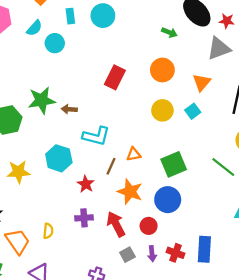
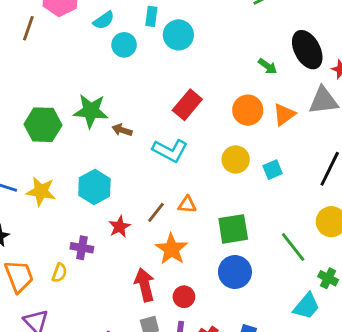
cyan circle: (103, 16) -> (178, 35), moved
orange triangle: (202, 82) -> (284, 114), moved
cyan L-shape: (96, 136) -> (170, 151), moved
blue circle: (168, 200) -> (235, 272), moved
purple cross: (84, 218) -> (82, 248), moved

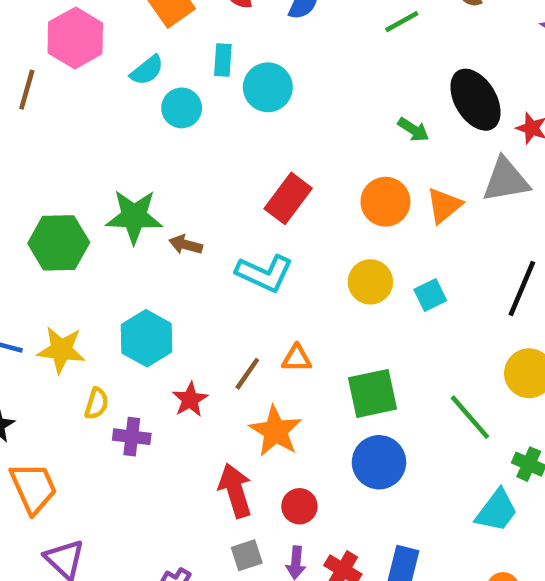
yellow semicircle: (59, 273) -> (97, 404), moved

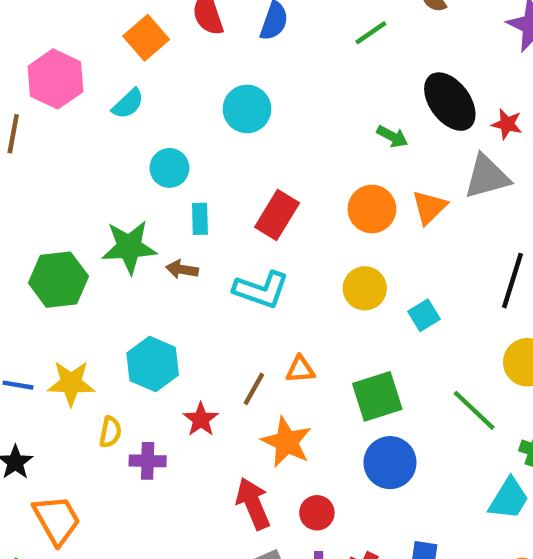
cyan rectangle: (223, 60) -> (200, 219), moved
cyan circle: (182, 108) -> (169, 168), moved
cyan square: (430, 295) -> (424, 315), moved

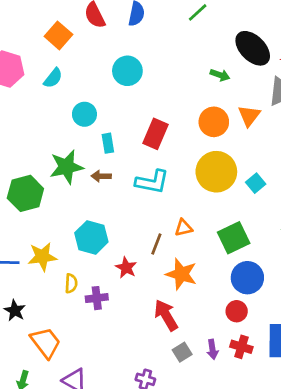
yellow circle: (365, 288) -> (216, 172), size x1.5
red circle: (317, 513) -> (237, 311), moved

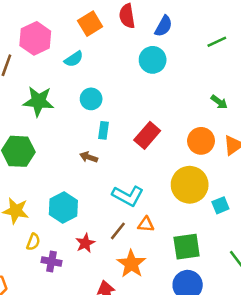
cyan circle: (127, 71) -> (153, 60), moved
green star: (66, 167) -> (38, 101), moved
cyan L-shape: (152, 182) -> (128, 196), moved

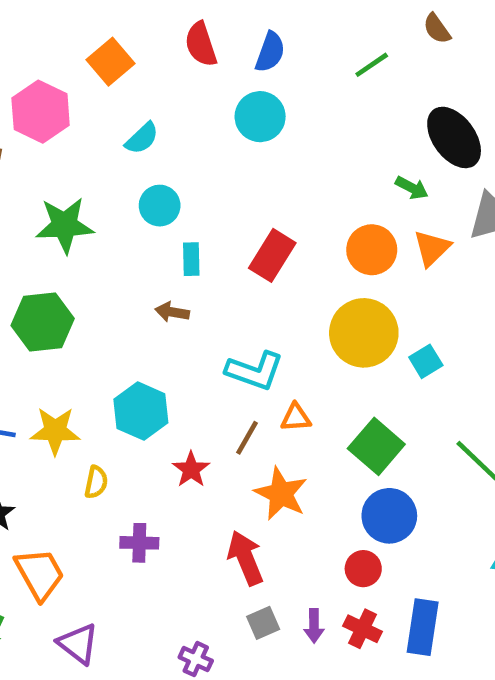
orange square: (90, 24) -> (111, 62), moved
cyan semicircle: (74, 59) -> (142, 138), moved
green arrow: (219, 102) -> (412, 188), moved
green square: (187, 247) -> (376, 446), turned -32
purple cross: (52, 262) -> (139, 543), moved

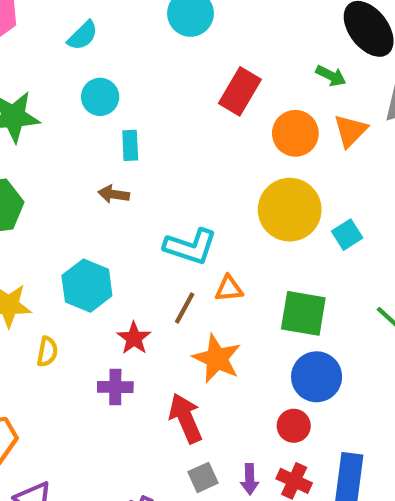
red rectangle: (272, 255) -> (240, 91), moved
green square: (376, 446) -> (303, 313), turned -30
purple cross: (139, 543) -> (115, 387), moved

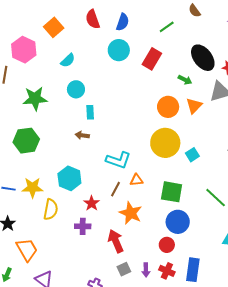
red rectangle: (240, 91) -> (152, 59), moved
yellow semicircle: (47, 352) -> (51, 209), size x1.5

